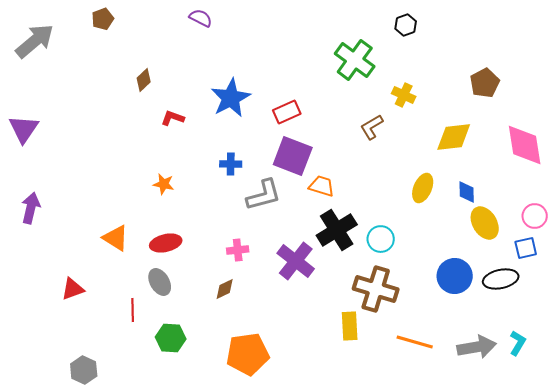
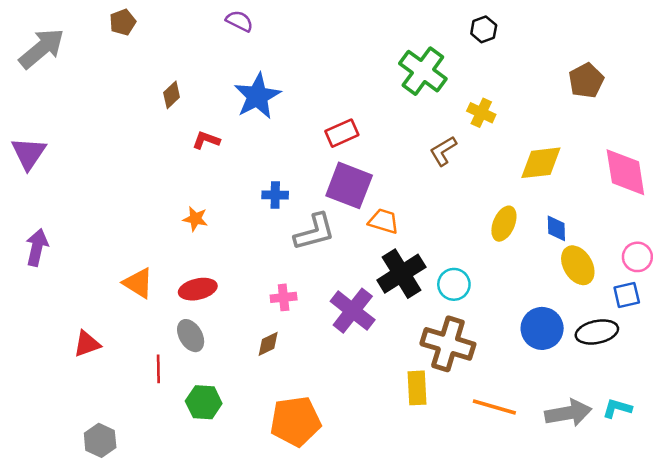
brown pentagon: (485, 83) -> (586, 81), moved
blue star: (231, 98) -> (257, 96), moved
cyan L-shape: (518, 343) -> (617, 408), turned -105

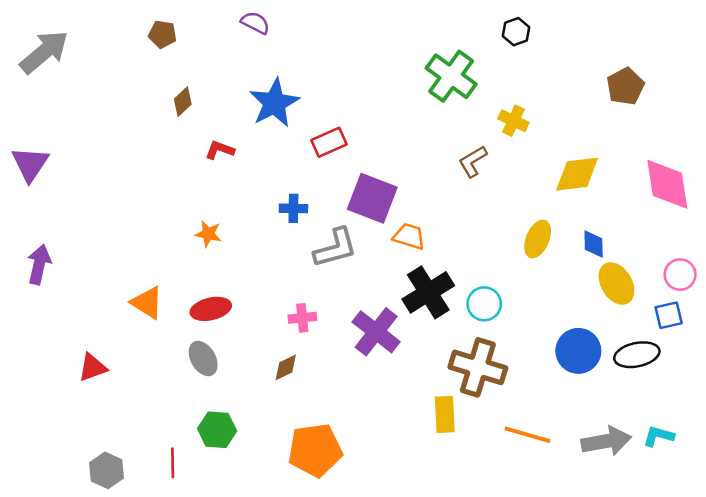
brown pentagon: (123, 22) -> (162, 34), moved, turned 30
red rectangle: (342, 133) -> (329, 142), moved
red line: (158, 369) -> (173, 463), moved

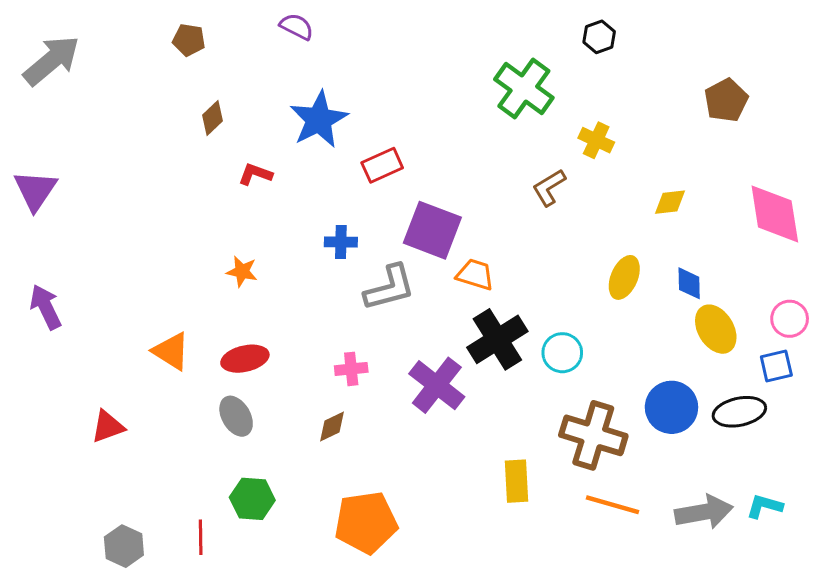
yellow diamond: (577, 174) -> (670, 202), size x0.6
purple arrow: (39, 264) -> (46, 307), turned -39
brown cross: (478, 367) -> (593, 435), moved

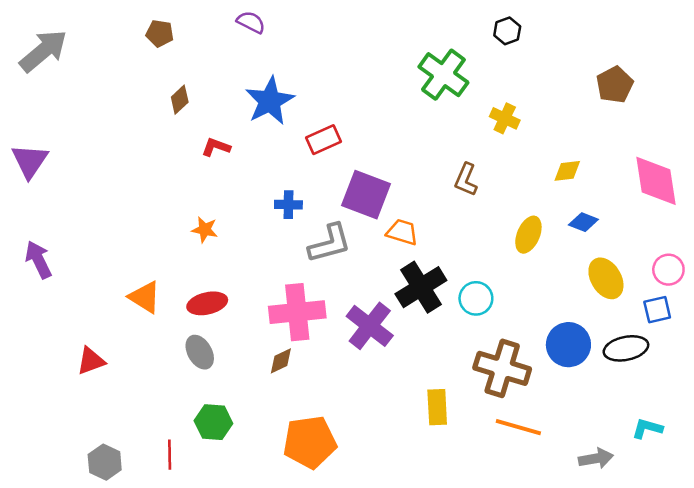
brown L-shape: (549, 187) -> (466, 180), moved, turned -36
blue diamond: (689, 283) -> (583, 222), moved, turned -68
pink cross: (351, 369) -> (297, 312), size x2.0
gray arrow: (704, 512) -> (596, 458), moved, size x0.7

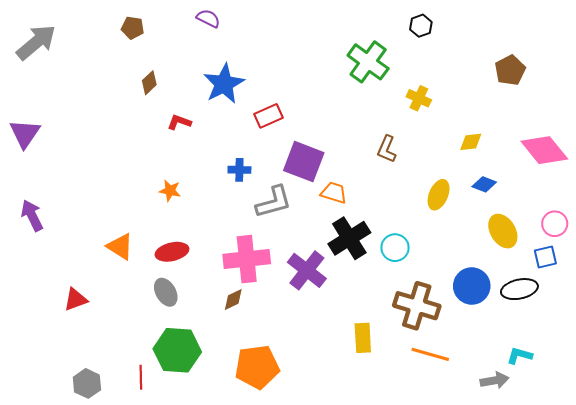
pink diamond: (656, 181) -> (544, 150), turned -30
green hexagon: (213, 422) -> (177, 350), size x1.5
cyan L-shape: (647, 428) -> (519, 355), moved

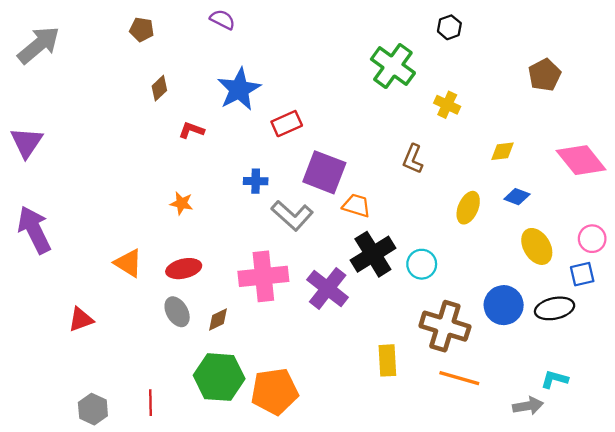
gray L-shape: (274, 202) -> (292, 215), turned 57
purple arrow: (32, 215) -> (34, 230), size x1.4
brown diamond: (233, 299) -> (218, 319), moved
green hexagon: (177, 350) -> (219, 377), moved

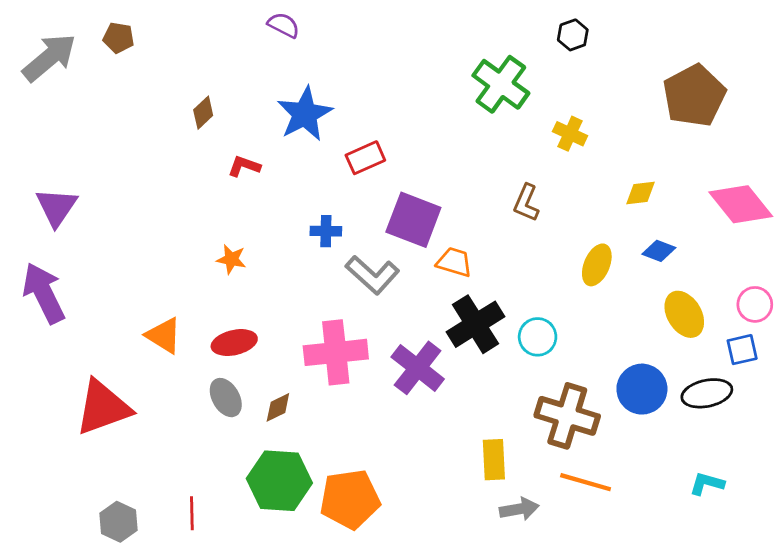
brown pentagon: (142, 29) -> (119, 38), moved
brown pentagon: (545, 75) -> (694, 96), size x1.5
purple triangle: (27, 142) -> (56, 207), moved
red triangle: (81, 319) -> (103, 407), size x1.8
gray arrow: (528, 406) -> (519, 509), moved

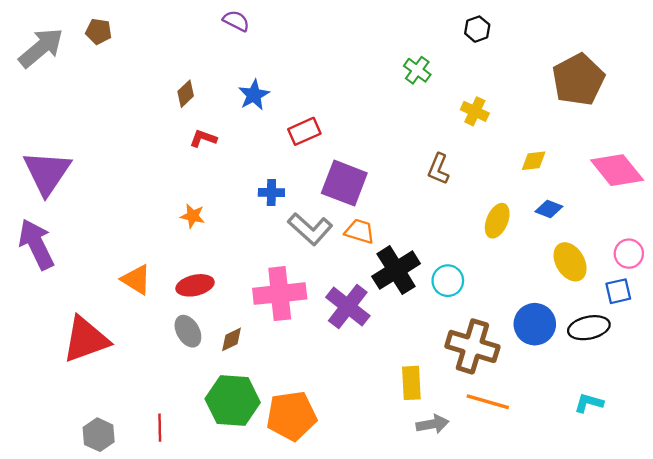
green cross: (501, 84) -> (417, 70), size x0.6
brown diamond: (203, 113) -> (186, 94), moved
blue star: (305, 114) -> (254, 95), size x0.7
purple triangle: (56, 207) -> (47, 172), size x1.4
orange trapezoid: (454, 262) -> (360, 231), moved

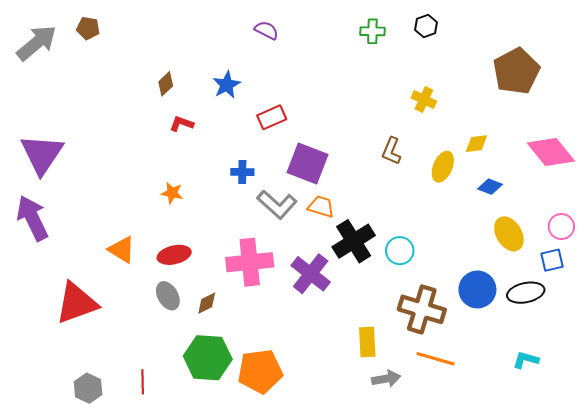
purple semicircle: (236, 21) -> (266, 30), moved
green cross: (417, 70) -> (372, 31), moved, turned -35
yellow ellipse: (497, 221) -> (443, 167), moved

